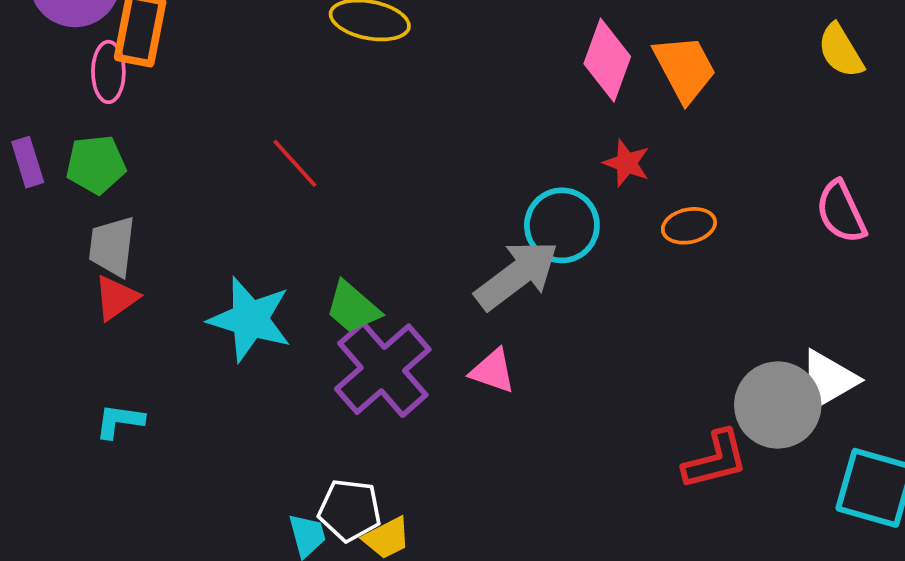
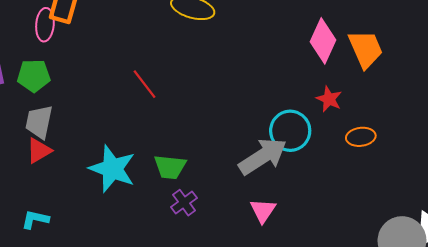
green trapezoid: (353, 308) -> (170, 167), turned -40
purple cross: (383, 369) -> (184, 203), size x0.5
pink triangle: (493, 371) -> (263, 211), moved, turned 40

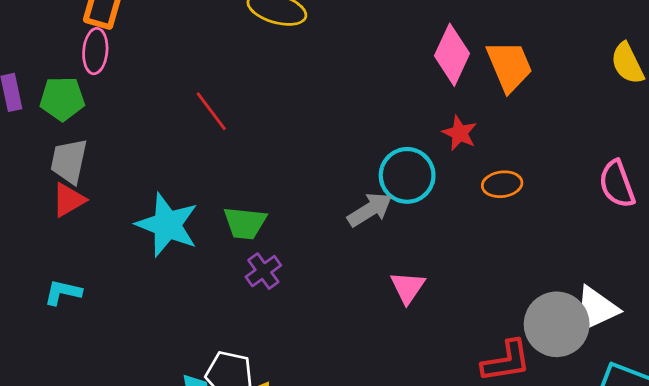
pink ellipse: (45, 25) -> (95, 51), moved
gray arrow: (263, 156) -> (370, 210), size x0.7
pink triangle: (263, 211) -> (408, 287), moved

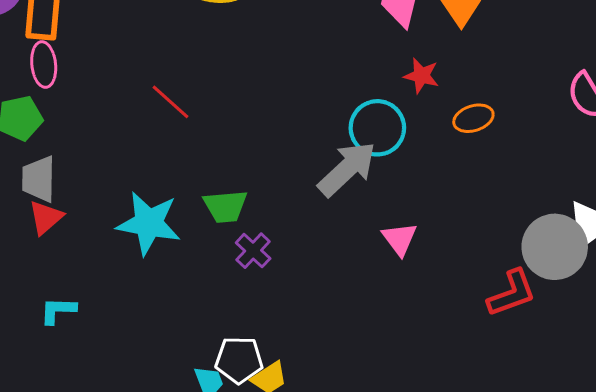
gray arrow: (370, 210) -> (347, 169), size x1.4

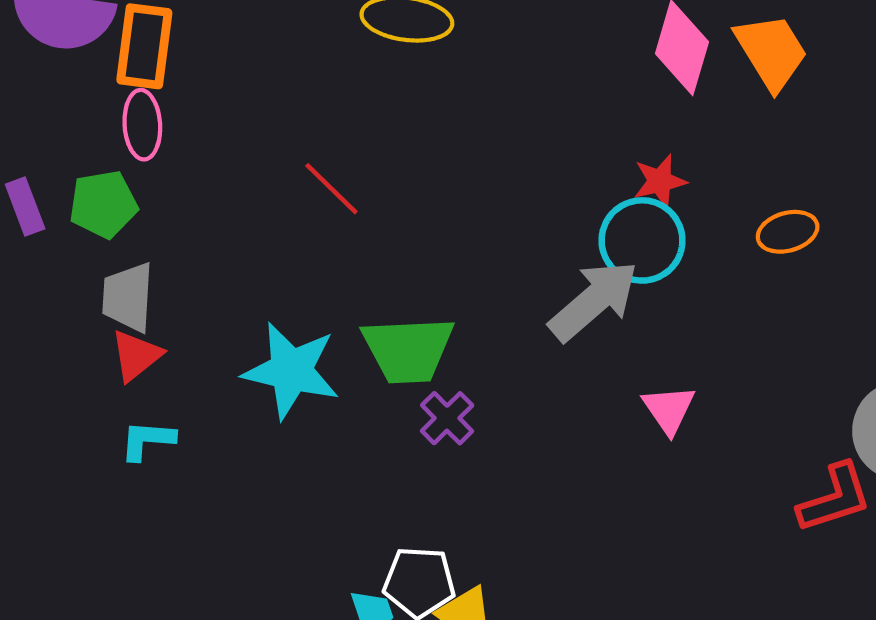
red star: (421, 76) -> (660, 181), moved, turned -30
green trapezoid: (225, 206) -> (408, 350), size x1.4
cyan L-shape: (58, 310) -> (147, 440), moved

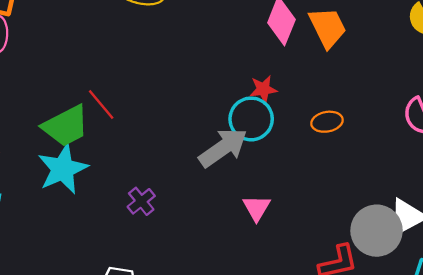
red line: (331, 189) -> (101, 104), moved
green trapezoid: (408, 350) -> (66, 126), moved, turned -30
cyan star: (291, 371) -> (63, 169), turned 30

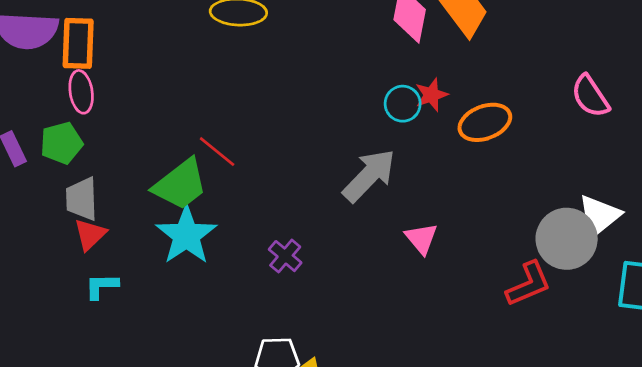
red star: (263, 89) -> (431, 95), moved
cyan circle: (251, 119) -> (403, 104), moved, size x0.7
orange ellipse: (327, 122) -> (485, 122), size x1.4

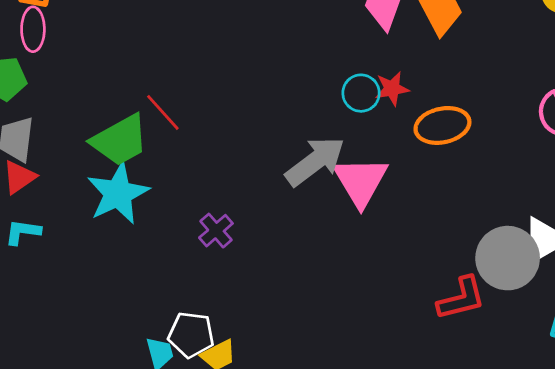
pink triangle: (421, 238) -> (361, 181), moved, size x1.6

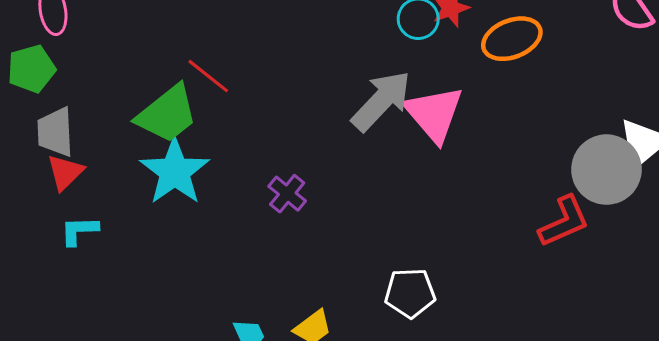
white pentagon: (191, 335) -> (410, 293), moved

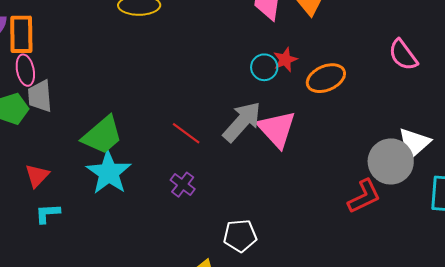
red line: (208, 76) -> (186, 133), moved
gray trapezoid: (55, 132) -> (40, 96), moved
white pentagon: (410, 293) -> (240, 236), moved

